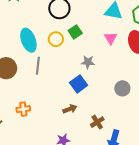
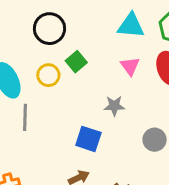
gray star: (88, 62) -> (114, 106), moved
blue square: (79, 84) -> (88, 139), turned -30

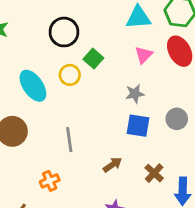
pink triangle: (130, 66) -> (144, 55), turned 30
gray line: (25, 117) -> (69, 140), moved
blue square: (88, 139) -> (138, 126), moved

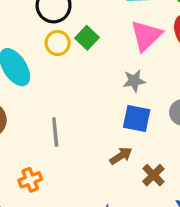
pink triangle: (144, 55) -> (146, 36), size x1.5
yellow circle: (70, 75) -> (58, 43), moved
brown arrow: (113, 165) -> (121, 156), moved

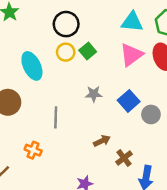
gray star: (134, 81) -> (94, 94), moved
blue square: (137, 119) -> (129, 101), moved, turned 30
orange cross: (30, 180) -> (33, 150), turned 35

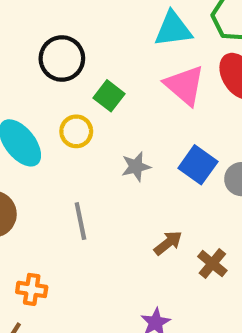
yellow circle: (66, 52) -> (76, 131), moved
pink triangle: (131, 55) -> (185, 85), turned -30
orange cross: (33, 150) -> (32, 289), moved

